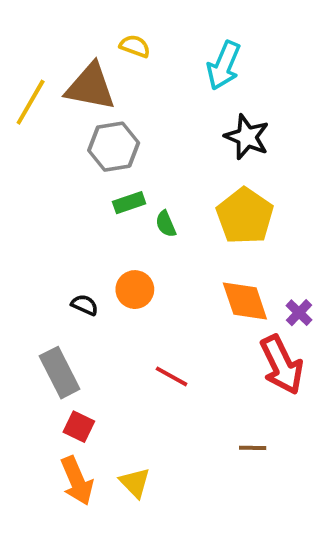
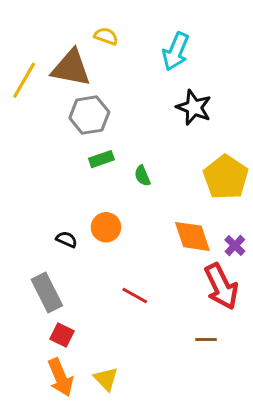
yellow pentagon: (245, 216) -> (226, 177), moved
green semicircle: (166, 224) -> (142, 176), moved
brown line: (253, 448) -> (206, 340), moved

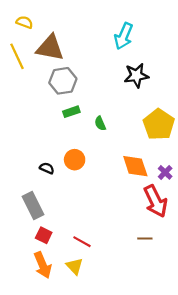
yellow semicircle: (106, 36) -> (25, 22), moved
yellow line: (24, 80) -> (17, 56), turned -55
black star: (194, 107) -> (136, 75), turned -30
red line: (135, 296) -> (82, 242), moved

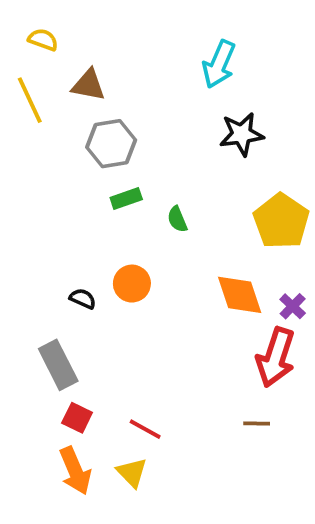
brown triangle: (50, 48) -> (88, 85), size x0.7
red arrow: (156, 201) -> (276, 357), turned 44

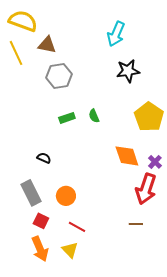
yellow semicircle: (43, 40) -> (23, 21), size x1.8
green rectangle: (126, 198) -> (67, 118), moved
orange circle: (132, 284) -> (66, 196), moved

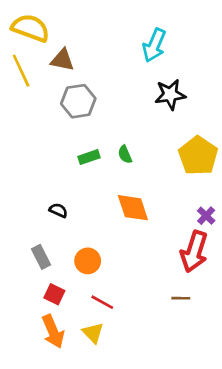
orange diamond: (127, 156) -> (133, 208), moved
gray rectangle: (31, 193) -> (41, 257), size x0.7

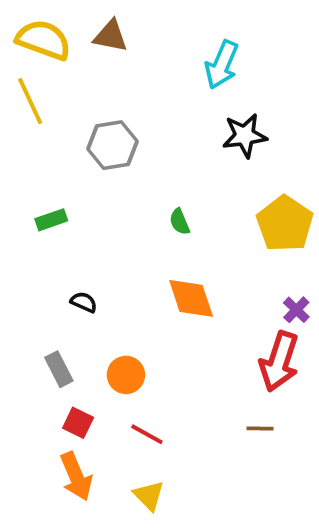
brown triangle: (62, 60) -> (111, 36), moved
green rectangle: (89, 157) -> (51, 220), moved
yellow triangle: (93, 333) -> (149, 496), moved

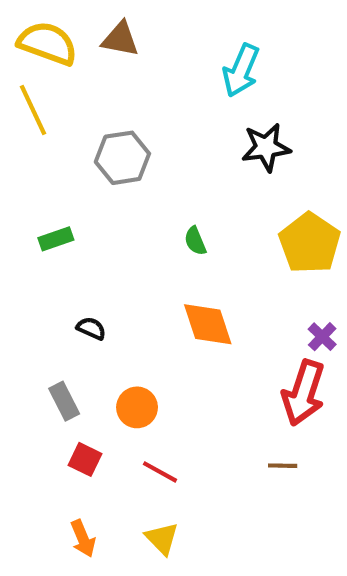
orange arrow: (76, 476) -> (83, 538), moved, size x0.7

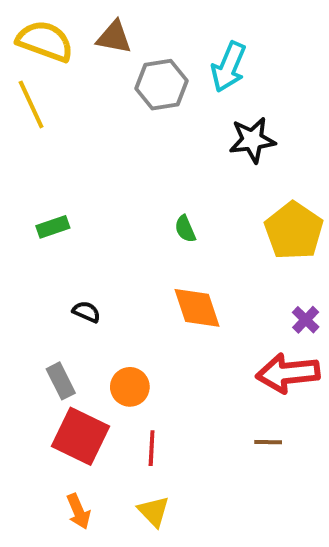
gray hexagon: (122, 158) -> (161, 85), moved
red arrow: (303, 393) -> (288, 373), turned 66
red square: (85, 459) -> (80, 436), size x1.8
red line: (160, 472) -> (152, 448), turned 64

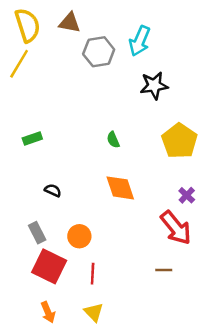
yellow semicircle: (45, 41) -> (27, 25), turned 52
yellow line: (31, 104) -> (19, 64), turned 56
red arrow: (288, 373) -> (176, 228), turned -123

